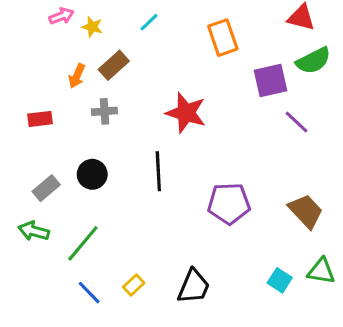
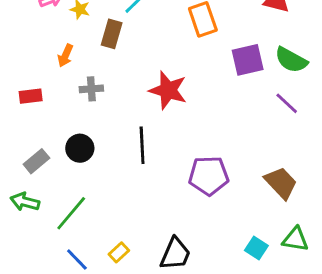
green semicircle: (313, 61) -> (291, 60), moved, turned 56
brown rectangle: (114, 65) -> (112, 34), moved, turned -32
purple line: (297, 122) -> (287, 103), moved

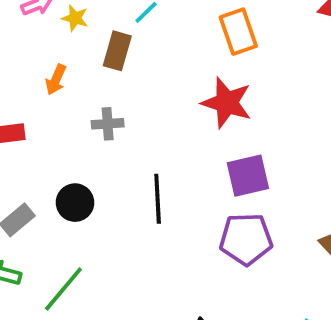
purple square: (248, 60) -> (248, 176), moved
gray cross: (91, 89) -> (108, 124), moved
red star: (168, 90) -> (227, 103), moved

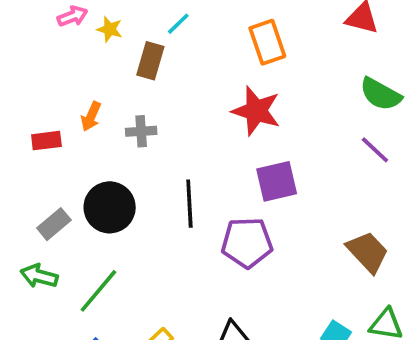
orange arrow: (56, 80) -> (91, 116), moved
black circle: (75, 203) -> (110, 207), size x1.4
purple pentagon: (246, 239) -> (247, 243), moved

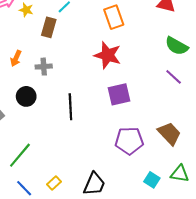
black circle: (110, 207) -> (26, 96), moved, size x0.7
purple pentagon: (247, 243) -> (129, 141), moved

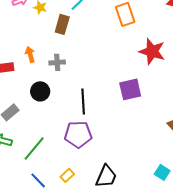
red star: (108, 55) -> (152, 51), moved
orange arrow: (16, 58) -> (30, 54), turned 140
purple pentagon: (129, 141) -> (78, 134), moved

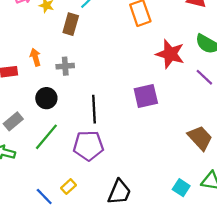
green line: (34, 148) -> (46, 137), moved
yellow rectangle: (67, 175) -> (68, 187), moved

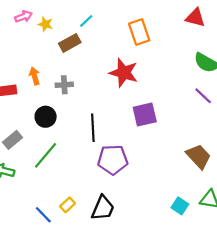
brown rectangle: (71, 24) -> (70, 43), turned 45
red star: (170, 54) -> (124, 73), moved
purple pentagon: (88, 146) -> (113, 160), moved
black trapezoid: (119, 192) -> (103, 208), moved

